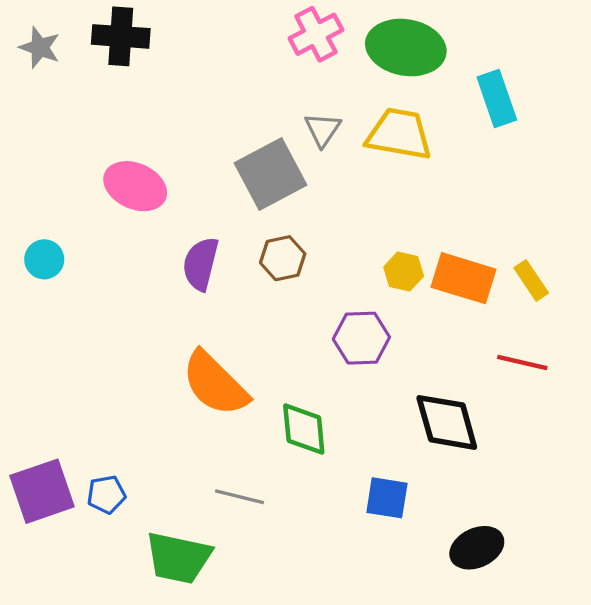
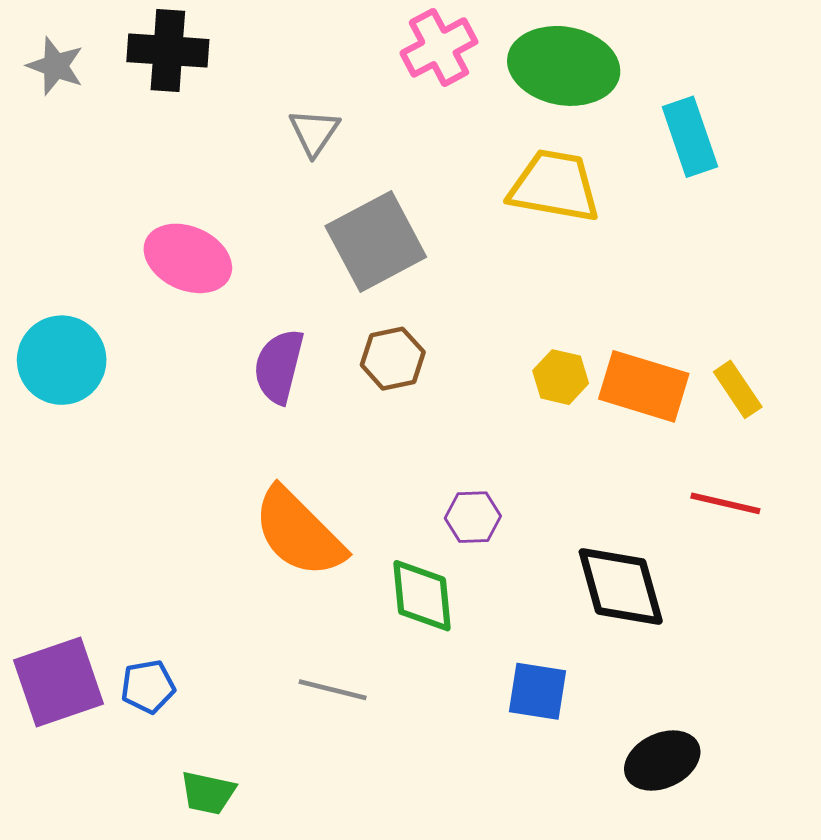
gray triangle: (323, 130) -> (314, 132), moved
cyan circle: (44, 259) -> (62, 360), size x1.6
purple hexagon: (361, 338) -> (473, 517), moved, size x0.7
green trapezoid: (178, 558) -> (208, 793), moved, size x0.6

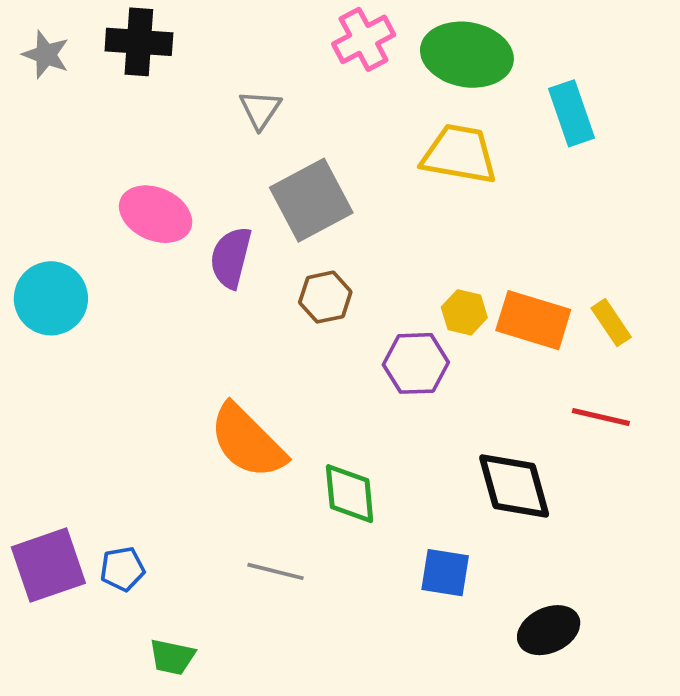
purple semicircle: (279, 366) -> (231, 258), moved
purple hexagon: (473, 517) -> (416, 363), moved, size x1.4

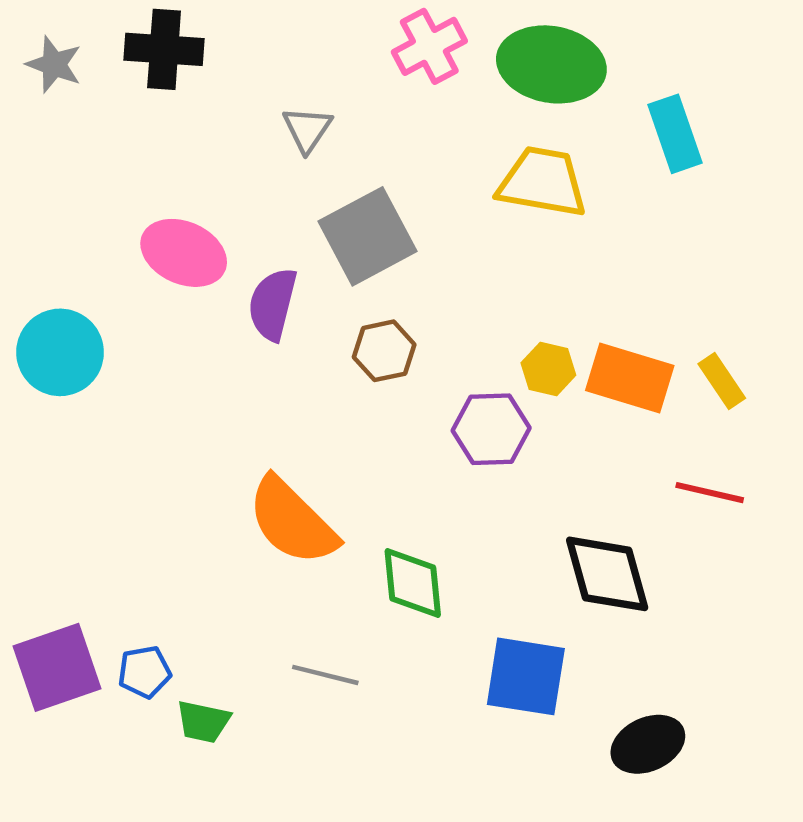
blue square: (445, 573) -> (526, 676), size x1.4
green trapezoid: (172, 657) -> (203, 722), moved

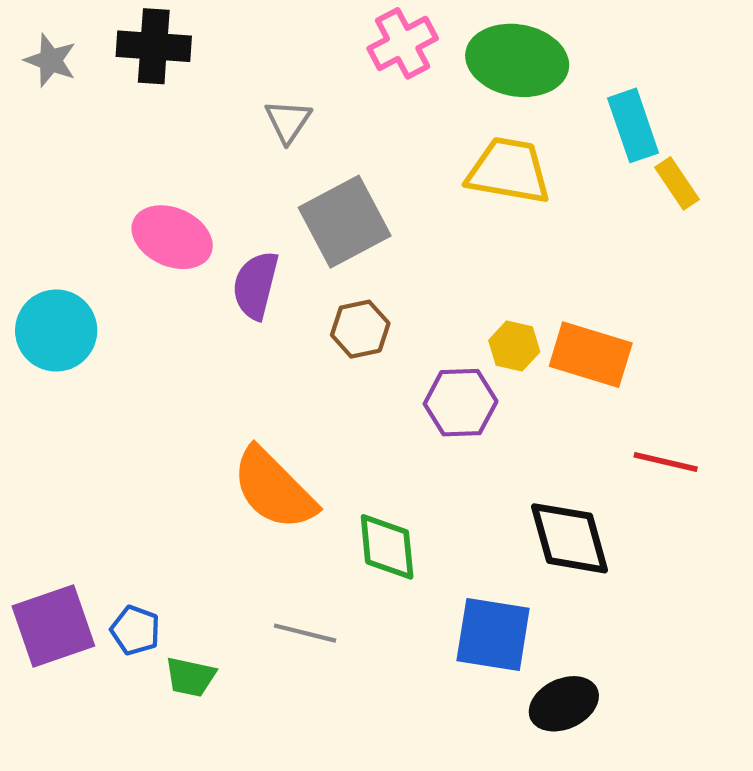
yellow rectangle: (722, 381) -> (677, 183), moved
blue pentagon: (144, 672) -> (135, 630), turned 30
black ellipse: (648, 744) -> (564, 704), moved

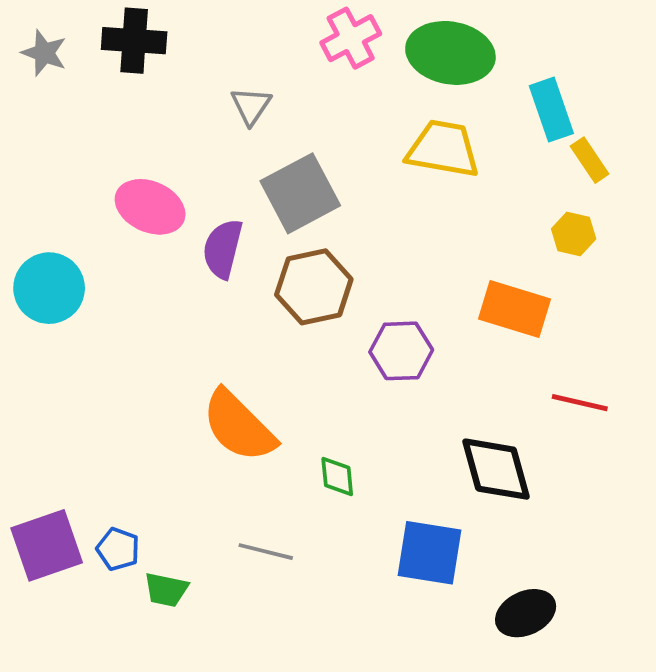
brown hexagon: (360, 329) -> (314, 287), size x1.5
yellow hexagon: (514, 346) -> (574, 234), moved
green diamond: (387, 547) -> (337, 476), size x0.7
black ellipse: (564, 704) -> (526, 613), moved

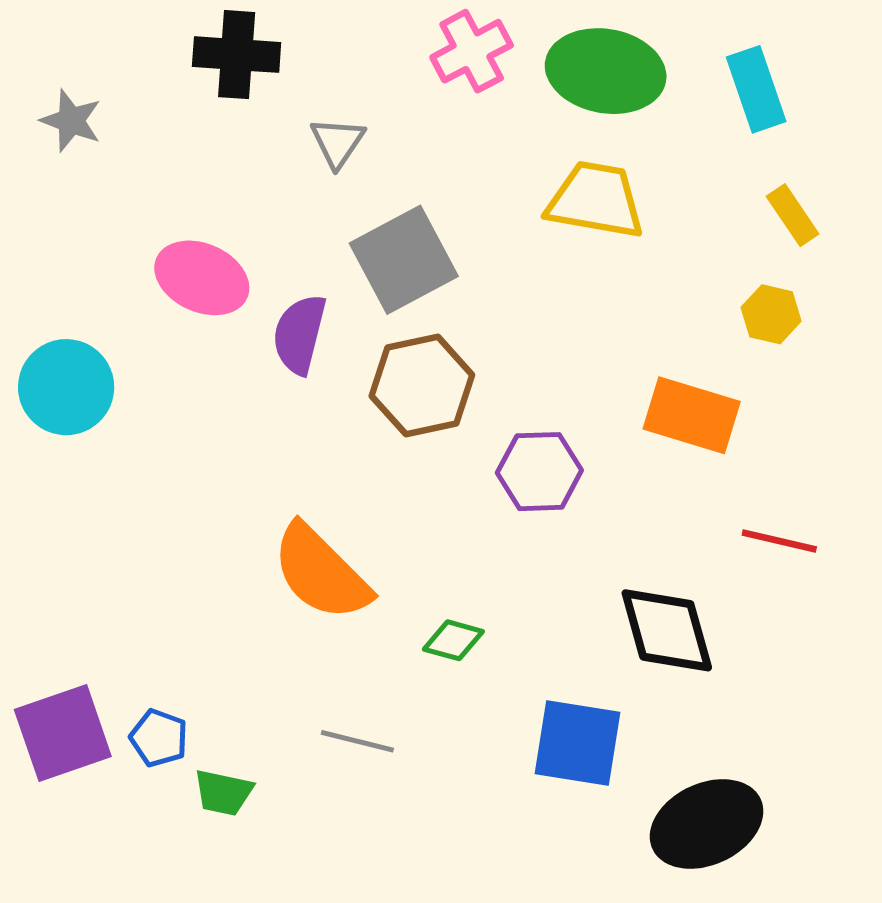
black cross: (134, 41) -> (237, 55), moved
gray star: (44, 53) -> (71, 121), moved
cyan rectangle: (551, 110) -> (756, 89), moved
green diamond: (337, 476) -> (453, 640), turned -69
black ellipse: (526, 613) -> (707, 824), size x1.4

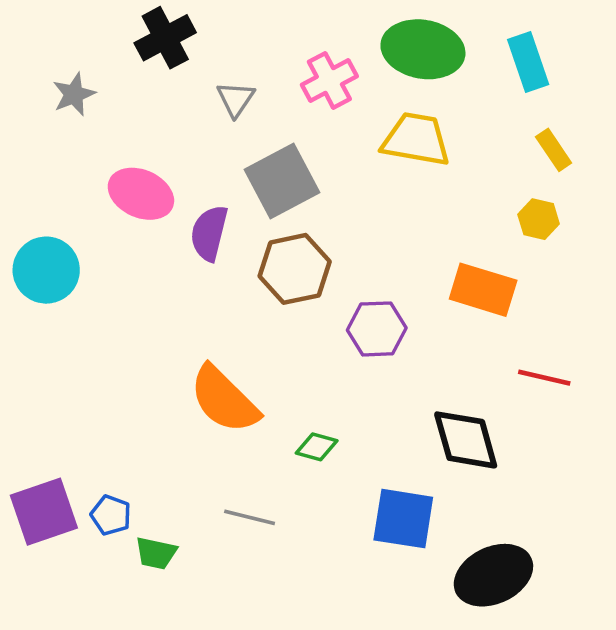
pink cross: (472, 51) -> (329, 80), moved
black cross: (237, 55) -> (165, 38), turned -32
gray star: (71, 121) -> (74, 94), moved, turned 30

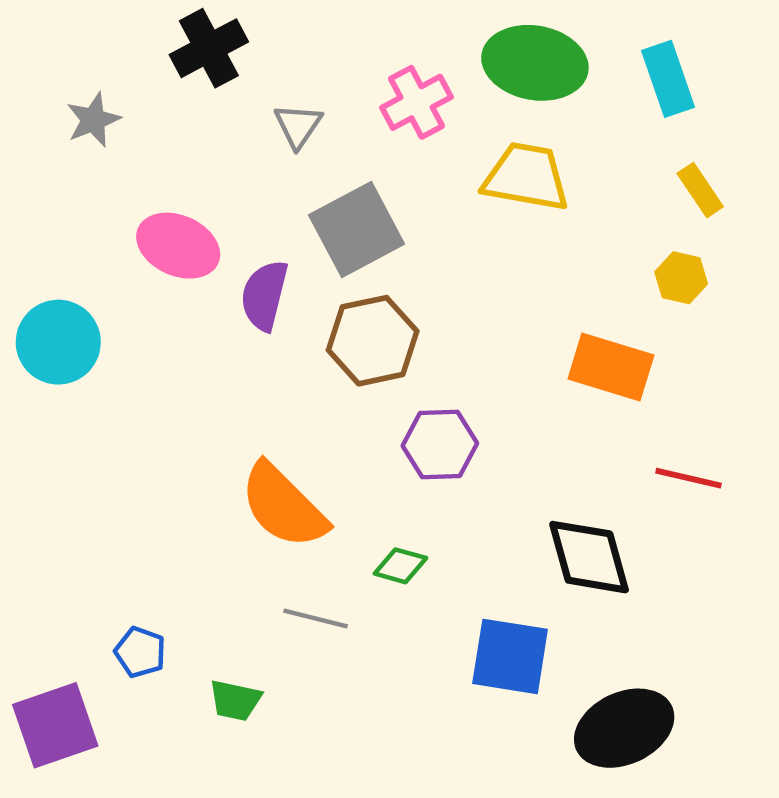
purple hexagon: (377, 329) -> (440, 444), moved
purple square: (44, 512) -> (55, 725), moved
gray line: (250, 517) -> (316, 618), moved
green trapezoid: (156, 553) -> (235, 700), moved

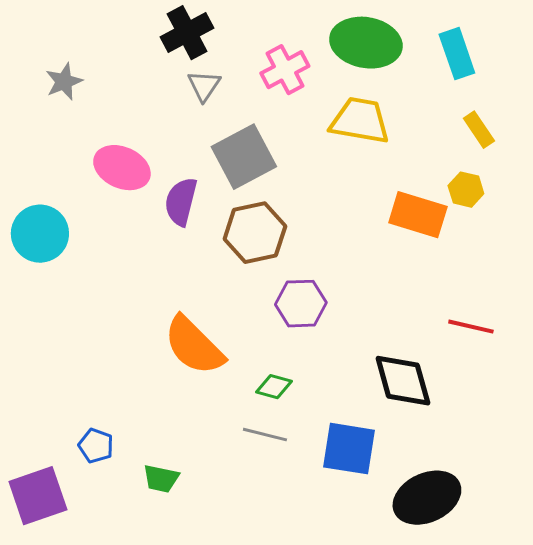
black cross: (209, 48) -> (187, 33), moved
orange rectangle: (611, 367) -> (418, 215), moved
gray line: (316, 618) -> (265, 435), moved

